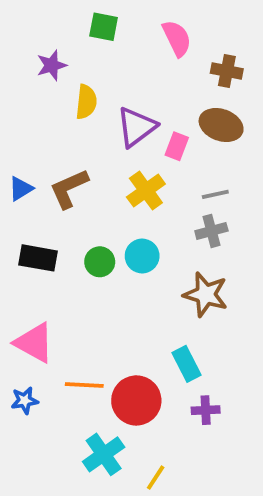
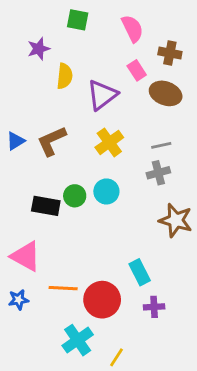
pink rectangle: (177, 146) -> (137, 70), moved, turned -54
black rectangle: (38, 258) -> (46, 206), moved
brown star: (206, 295) -> (176, 220), moved

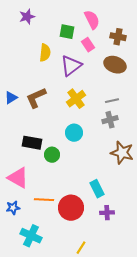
green square: (78, 20) -> (67, 32), moved
purple star: (39, 49) -> (27, 17), moved
pink rectangle: (137, 70) -> (88, 45), moved
green circle: (75, 196) -> (52, 155), moved
cyan cross: (78, 340) -> (31, 236), moved, turned -30

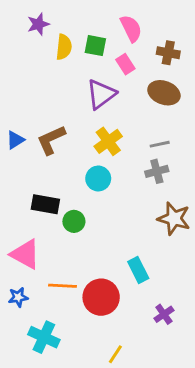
yellow semicircle: (45, 53) -> (64, 47), moved
cyan circle: (74, 133) -> (98, 178), moved
purple cross: (107, 213) -> (164, 314), moved, turned -32

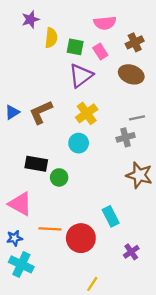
pink semicircle: (131, 28) -> (105, 23), turned 110
green square: (95, 46) -> (75, 47), moved
brown cross: (168, 53) -> (135, 42), turned -36
gray line: (160, 144) -> (137, 118), moved
cyan cross: (44, 337) -> (21, 264), moved

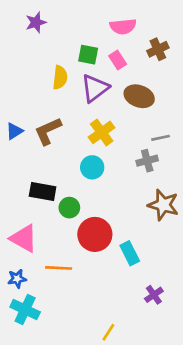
yellow semicircle: (51, 38) -> (60, 77), moved
brown ellipse: (131, 74) -> (139, 96), moved
red circle: (81, 238) -> (95, 234), moved

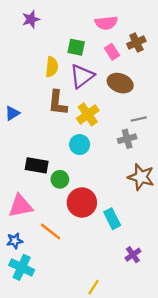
pink rectangle: (118, 60) -> (112, 52), moved
brown L-shape: (48, 131) -> (58, 103), moved, turned -60
pink triangle: (24, 238) -> (20, 206), turned -40
orange line: (59, 268) -> (51, 231), turned 35

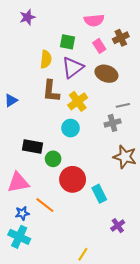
blue star: (15, 241) -> (22, 213), moved

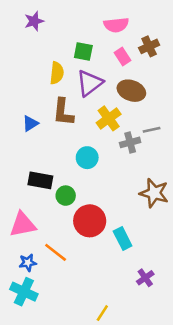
blue triangle: (11, 100) -> (30, 124), moved
yellow cross: (78, 101) -> (109, 118), moved
gray cross: (113, 123) -> (130, 142), moved

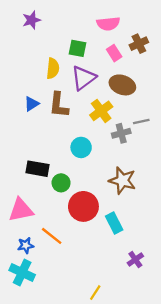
blue triangle: (30, 124) -> (32, 104), moved
brown star: (154, 193) -> (122, 180), moved

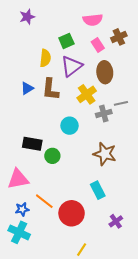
green square: (78, 48) -> (66, 41), turned -35
brown ellipse: (122, 85) -> (105, 72), turned 65
red circle: (83, 206) -> (72, 213), moved

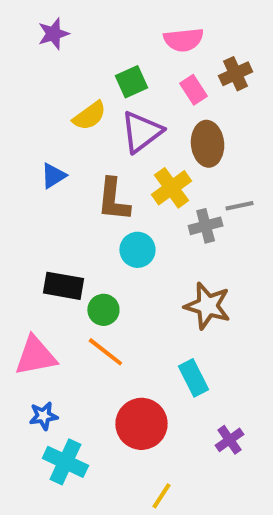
yellow semicircle: (45, 58) -> (89, 116), turned 48
brown L-shape: (50, 89) -> (113, 200), moved
orange line: (44, 201) -> (105, 352), moved
cyan cross: (19, 232) -> (65, 462), moved

